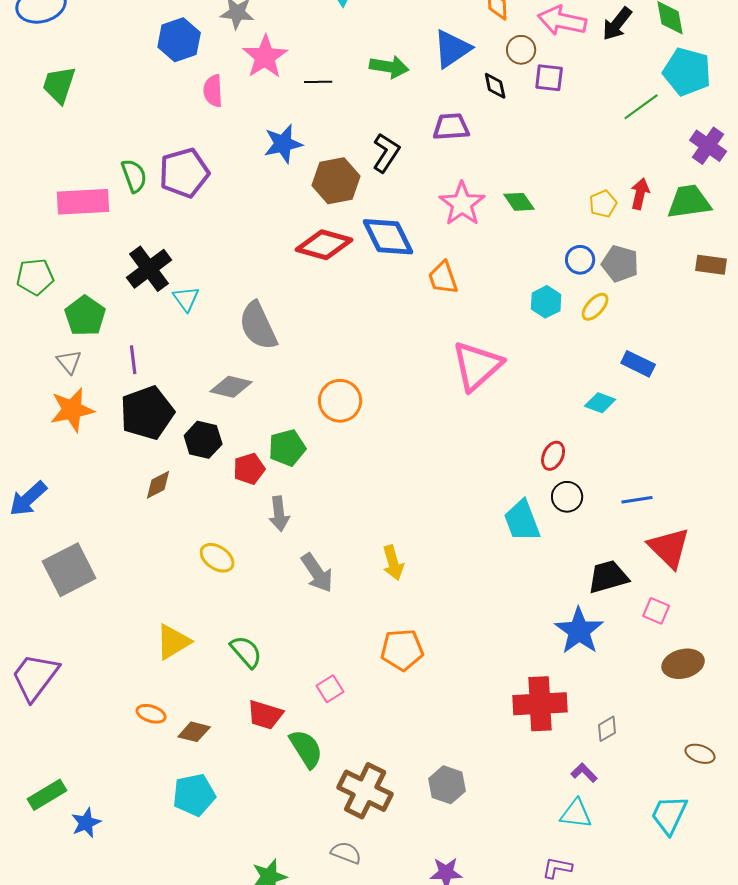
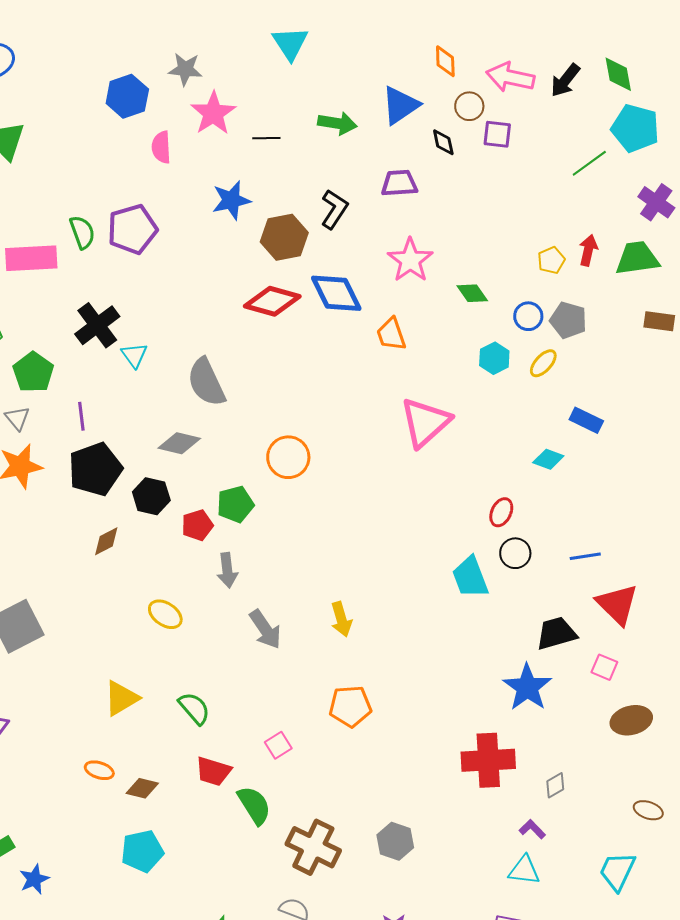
green diamond: (519, 202) -> (472, 293), moved

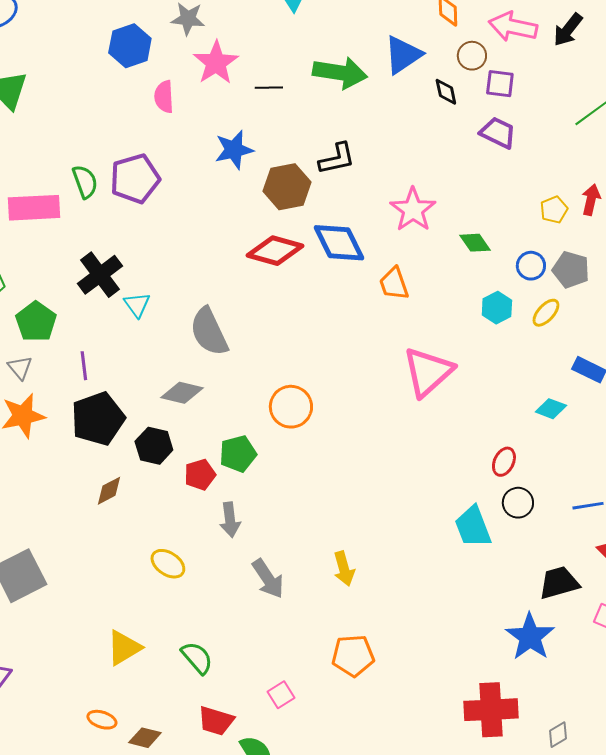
green arrow: (337, 123) -> (340, 73), size x1.4
purple trapezoid: (399, 183) -> (498, 133), moved, turned 30
black L-shape: (334, 209) -> (337, 159), turned 45

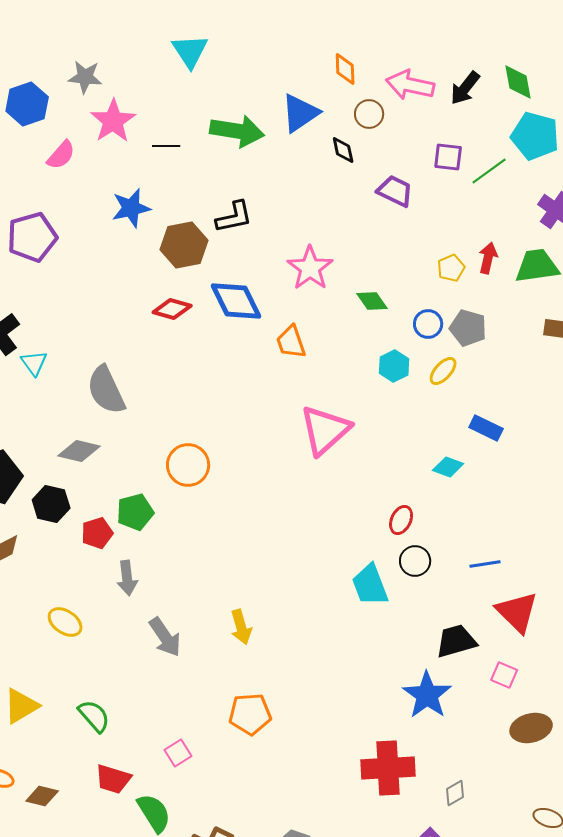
purple square: (500, 84) -> (448, 157), moved
pink semicircle: (164, 97) -> (61, 155), turned -136
red diamond: (275, 251) -> (172, 309), size x0.7

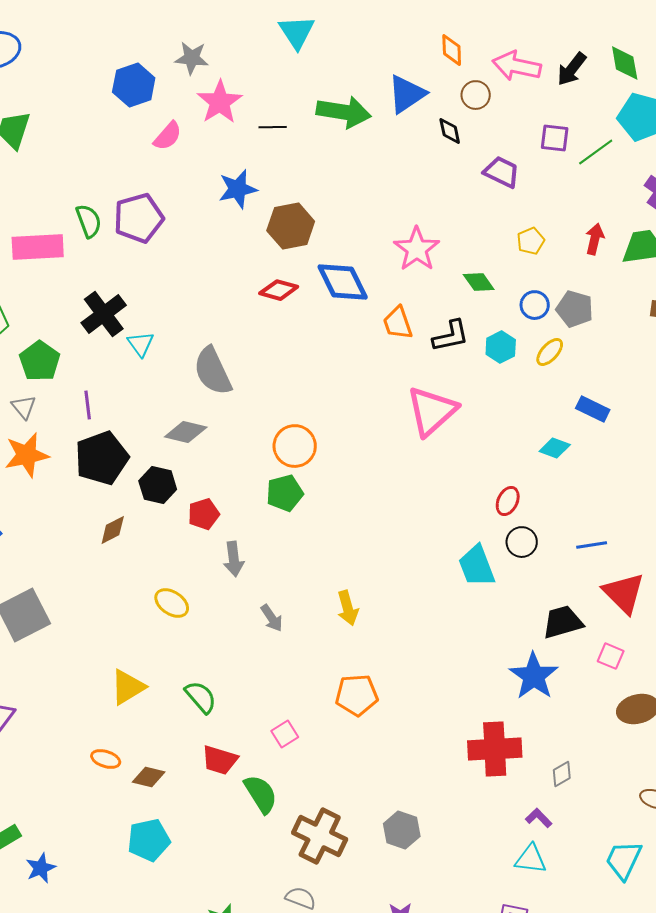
black L-shape: (234, 217) -> (451, 336), moved
yellow pentagon: (451, 268) -> (531, 241), moved
green pentagon: (135, 512) -> (285, 493), moved
gray arrow: (165, 637) -> (272, 618), size x0.7

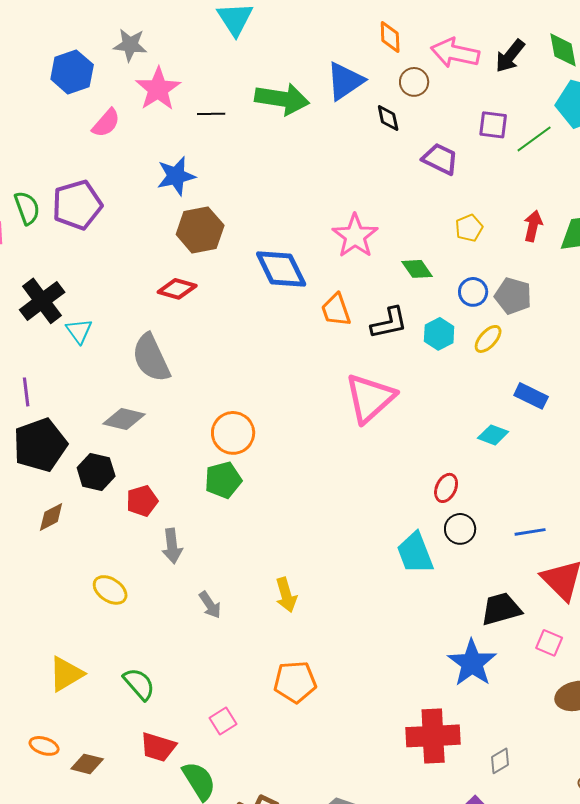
brown hexagon: (291, 226) -> (200, 230), moved
red diamond: (279, 290) -> (177, 289), moved

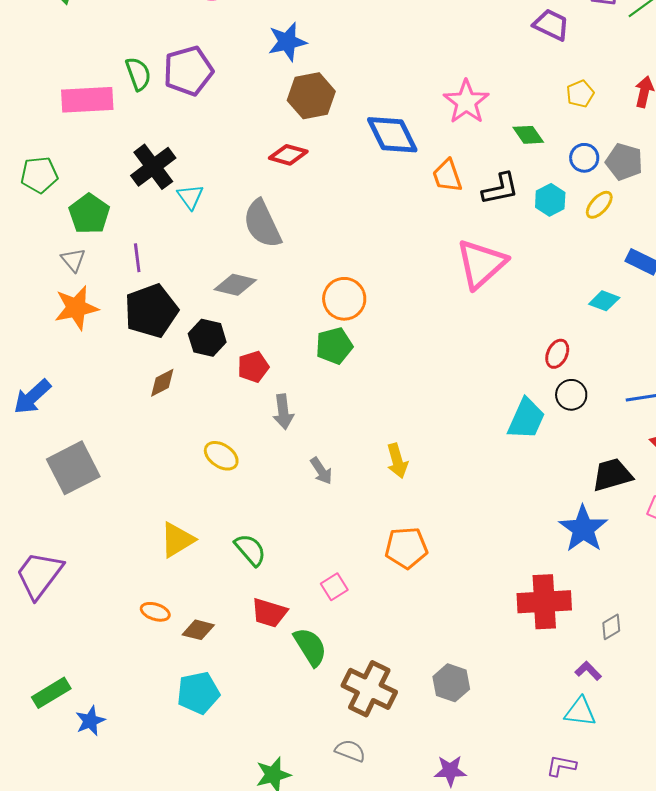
cyan trapezoid: (415, 553) -> (526, 419), turned -135

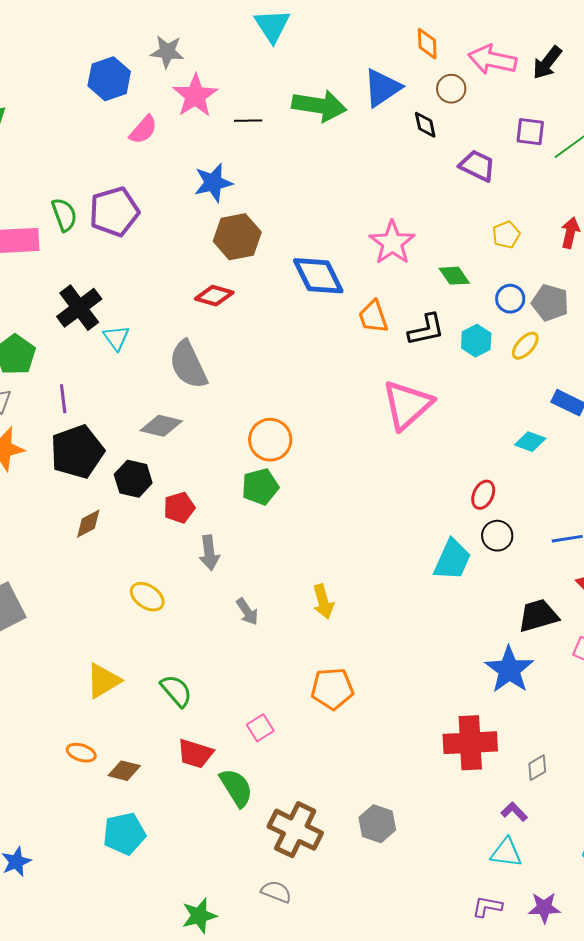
purple star: (450, 771) -> (544, 908), moved

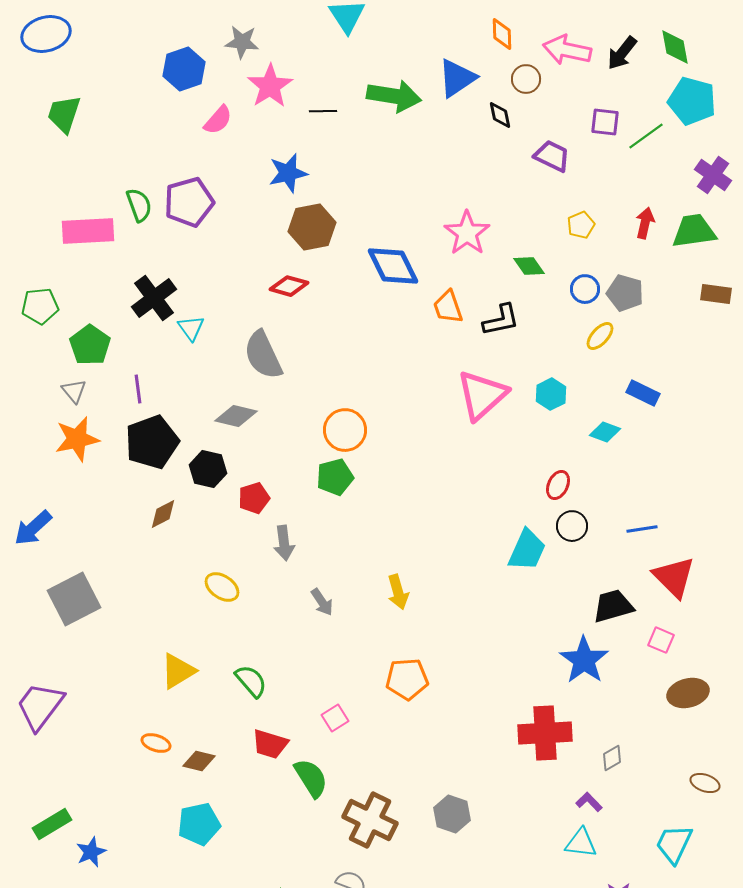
cyan hexagon: (476, 341) -> (551, 394), moved

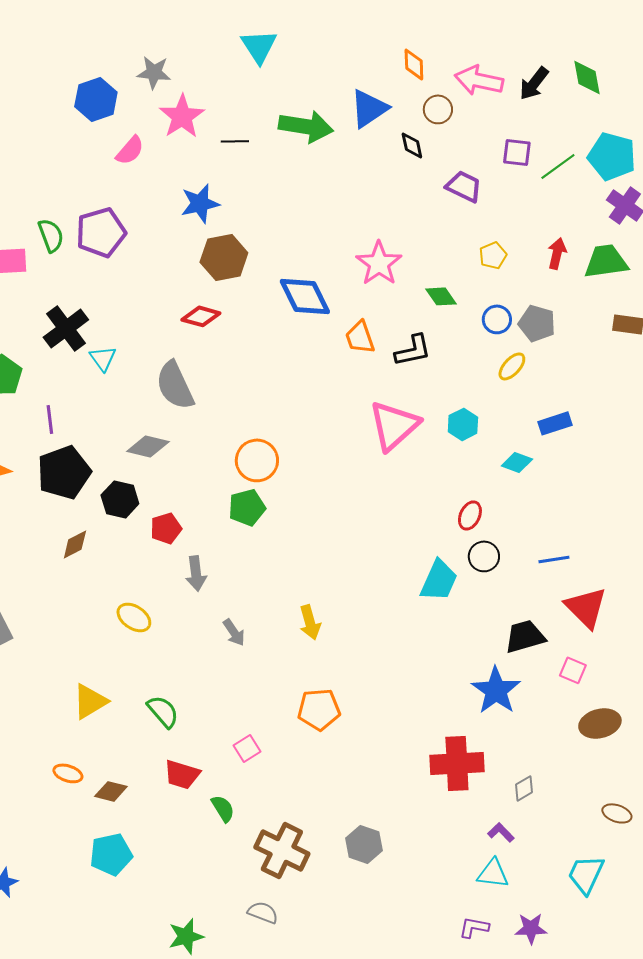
cyan pentagon: (692, 101) -> (612, 156), moved
blue rectangle: (643, 393) -> (555, 423), turned -44
green semicircle: (311, 778) -> (223, 808), size x0.7

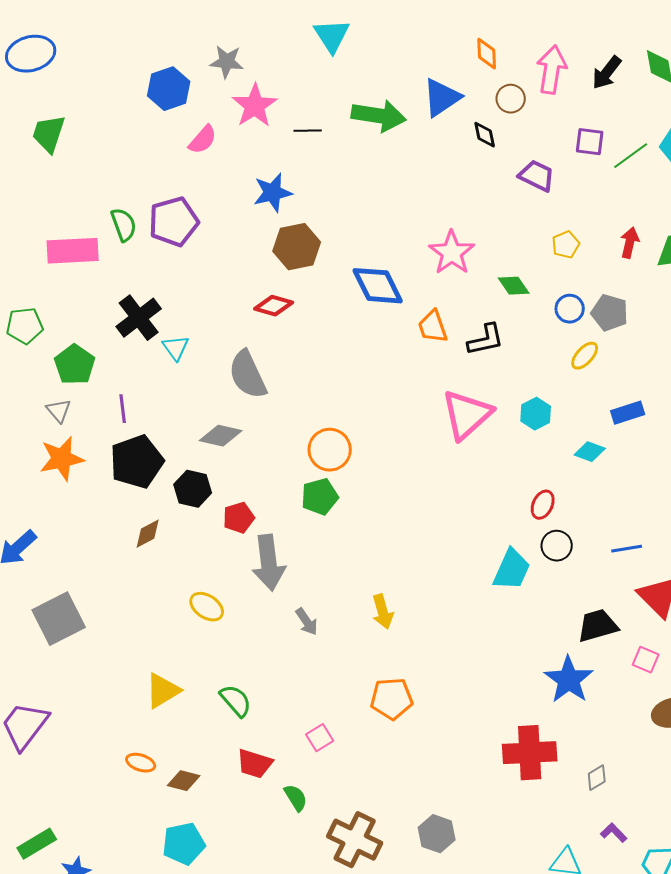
pink arrow: (479, 80) -> (552, 70), turned 87
gray arrow: (196, 573) -> (269, 563), size x1.6
purple L-shape: (501, 832) -> (614, 833), moved

